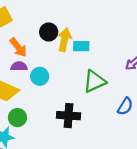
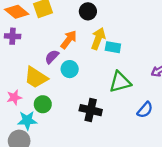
black circle: (49, 32) -> (88, 11), moved
orange arrow: (18, 47) -> (69, 40), moved, turned -114
purple semicircle: (19, 66) -> (52, 57), turned -56

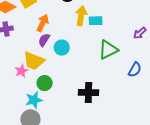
orange arrow: (69, 40) -> (43, 23), moved
pink star: (14, 97) -> (21, 71), moved
black cross: (91, 110) -> (88, 92), moved

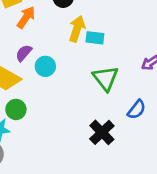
orange arrow: (43, 23) -> (26, 17), moved
green triangle: (108, 50) -> (106, 78), turned -50
black cross: (88, 92) -> (102, 132), moved, turned 36

